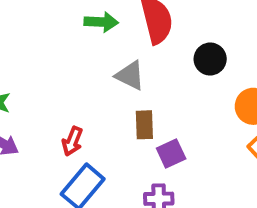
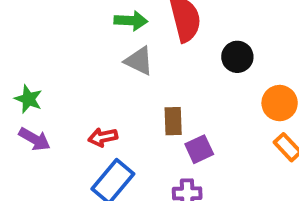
gray triangle: (130, 75) -> (139, 61), moved
red arrow: (72, 141) -> (103, 137), turned 56

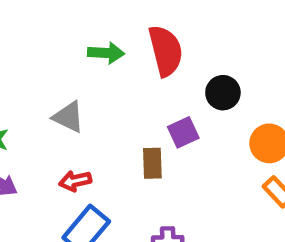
gray triangle: (139, 61) -> (69, 117), moved
purple square: (199, 149) -> (183, 132), moved

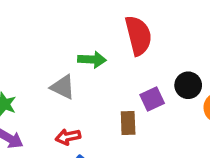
green arrow: (106, 53) -> (92, 60), moved
black circle: (223, 93) -> (188, 85), moved

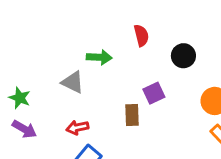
red semicircle: (138, 35) -> (141, 35), size x0.6
black circle: (188, 85) -> (183, 56), moved

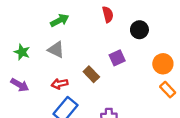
green arrow: (99, 57) -> (60, 20), moved, turned -30
green star: (20, 98) -> (22, 52), moved
brown rectangle: (132, 115) -> (91, 74), moved, turned -42

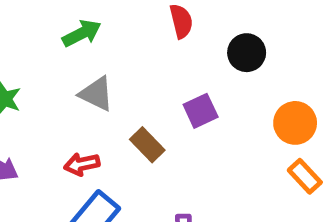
gray triangle: (56, 50) -> (96, 94), moved

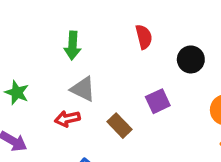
green arrow: (82, 33) -> (73, 46), turned 120
red arrow: (82, 164) -> (67, 119), moved

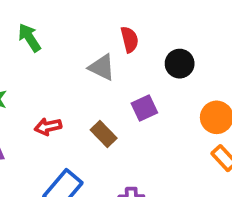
green arrow: (73, 46) -> (29, 38), moved, turned 144
gray triangle: (83, 89) -> (102, 67), moved

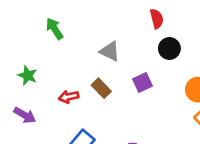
red semicircle: (130, 39) -> (157, 19), moved
brown rectangle: (104, 134) -> (101, 88), moved

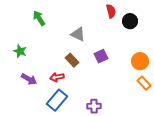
black circle: (169, 48) -> (130, 21), moved
red arrow: (69, 97) -> (57, 77), moved
purple arrow: (25, 115) -> (29, 79), moved

